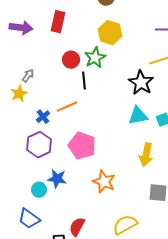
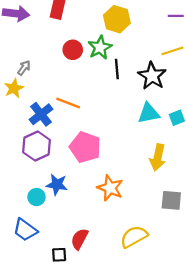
black line: (84, 81) -> (117, 69), moved
orange line: (67, 107) -> (68, 103), turned 45
blue cross: (43, 117) -> (41, 114), size x1.5

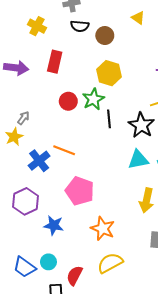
purple hexagon: (36, 146) -> (26, 201), moved
cyan circle: (36, 197) -> (48, 262), moved
yellow semicircle: (134, 237) -> (110, 263), moved

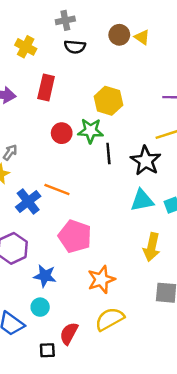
brown circle: (105, 36) -> (119, 35), moved
green star: (93, 99) -> (90, 131), turned 30
orange star: (103, 229) -> (101, 279), turned 30
cyan circle: (48, 262) -> (40, 307), moved

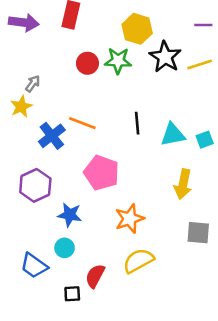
black line: (108, 154) -> (137, 123), moved
black star: (146, 161) -> (165, 57), moved

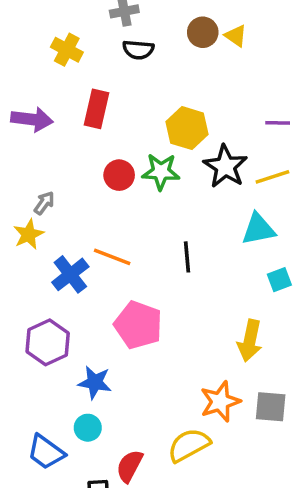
cyan triangle: (173, 135) -> (258, 229), moved
orange star: (129, 219) -> (220, 402), moved

